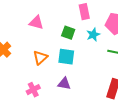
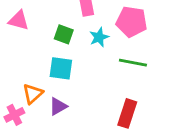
orange triangle: (40, 58) -> (33, 94), moved
purple triangle: (64, 84) -> (58, 106), turned -40

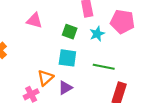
green line: (133, 63) -> (104, 67), moved

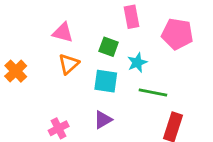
cyan star: (97, 34) -> (137, 63), moved
orange triangle: (45, 78) -> (69, 64), moved

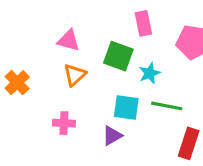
green square: (109, 47) -> (118, 56), size x1.4
cyan square: (106, 81) -> (126, 108), moved
pink cross: (59, 128) -> (64, 123), moved, turned 30

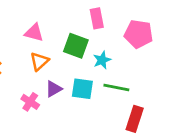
pink cross: (64, 123) -> (30, 102), turned 30
purple triangle: (112, 136) -> (54, 89), moved

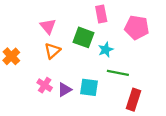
pink triangle: (34, 33) -> (48, 26), turned 35
purple triangle: (54, 89) -> (65, 90), moved
cyan square: (82, 89) -> (89, 87), moved

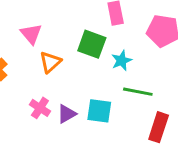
pink triangle: (48, 26) -> (31, 34), moved

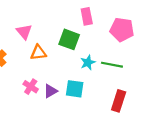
cyan star: (121, 61) -> (88, 62), moved
orange triangle: (50, 62) -> (38, 53), turned 35
green line: (138, 92) -> (112, 65), moved

